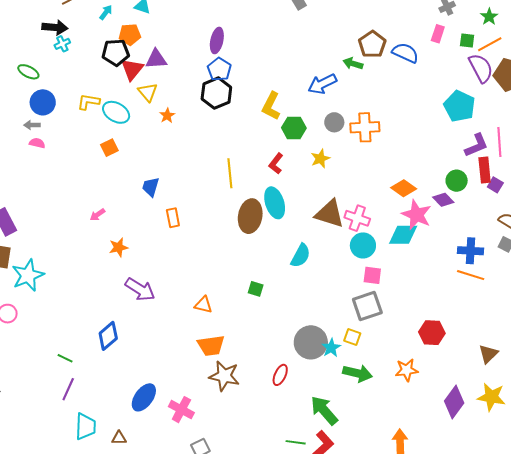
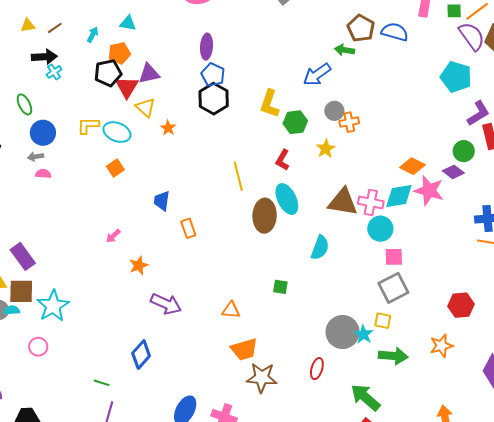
green ellipse: (28, 72) -> (24, 104), turned 45
orange cross: (365, 127) -> (349, 122), moved, size x0.7
cyan diamond: (403, 235) -> (399, 196), moved

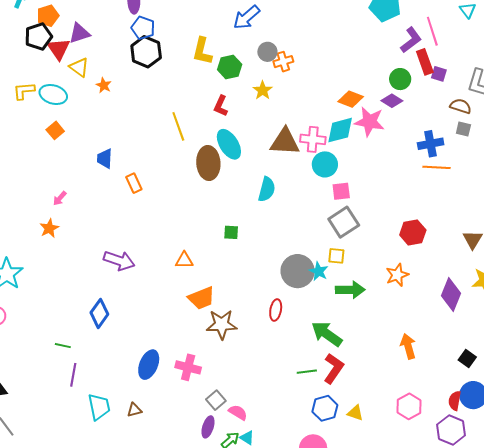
orange star: (139, 265) -> (49, 228), moved

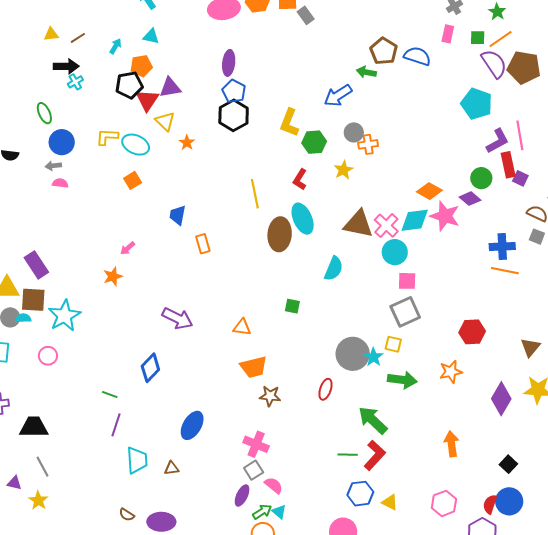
pink cross: (313, 139) -> (386, 226), turned 30
brown star: (222, 324) -> (270, 396), size x0.7
pink cross: (188, 367) -> (256, 444), moved

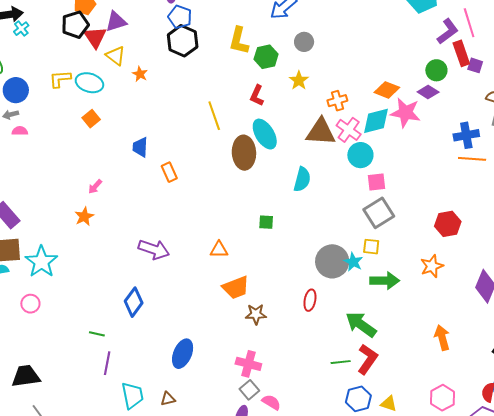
orange cross: (368, 144) -> (337, 101), moved

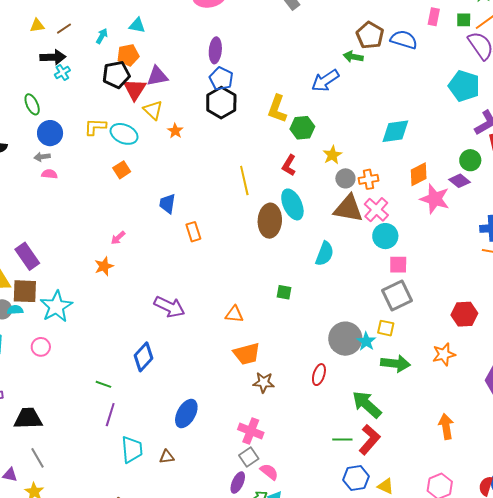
gray circle: (304, 42) -> (345, 178), moved
orange diamond: (387, 90) -> (419, 174), turned -55
cyan diamond: (376, 121) -> (395, 131), moved

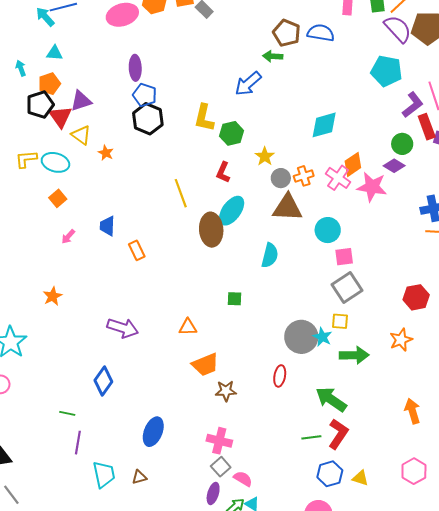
cyan arrow: (102, 36) -> (21, 68), turned -42
cyan ellipse: (292, 204) -> (232, 211), turned 68
pink cross: (376, 210) -> (338, 178), moved
pink arrow: (118, 238) -> (68, 237), moved

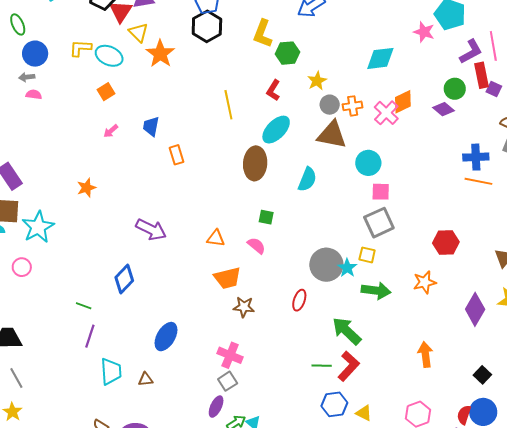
orange star: (106, 153) -> (160, 54), size x1.8
pink star: (372, 187) -> (424, 32), moved, size x0.7
brown ellipse: (211, 230) -> (255, 163), moved
pink semicircle: (243, 479) -> (256, 246), moved

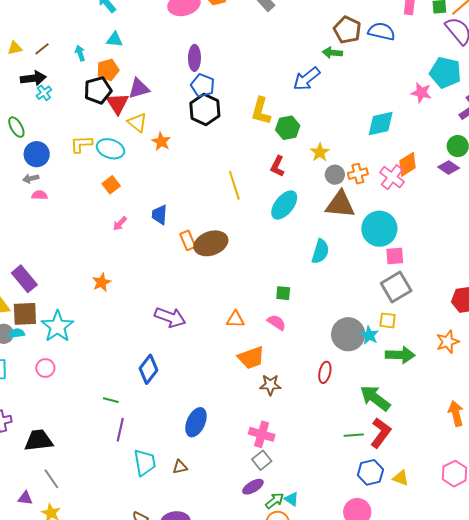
orange star: (160, 54) -> (161, 142), size x0.7
brown ellipse: (255, 163) -> (211, 243), moved, turned 72
cyan circle: (368, 163) -> (379, 229), size x1.4
purple ellipse: (216, 407) -> (253, 487), turned 40

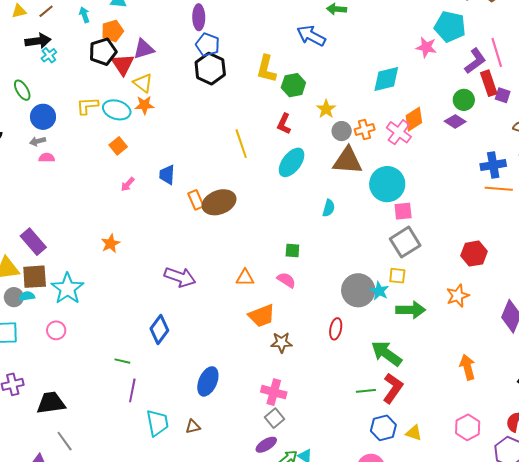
blue arrow: (307, 79) -> (311, 36), turned 68
orange star: (161, 142) -> (144, 105), moved, turned -30
cyan semicircle: (320, 251) -> (329, 208), size x0.7

